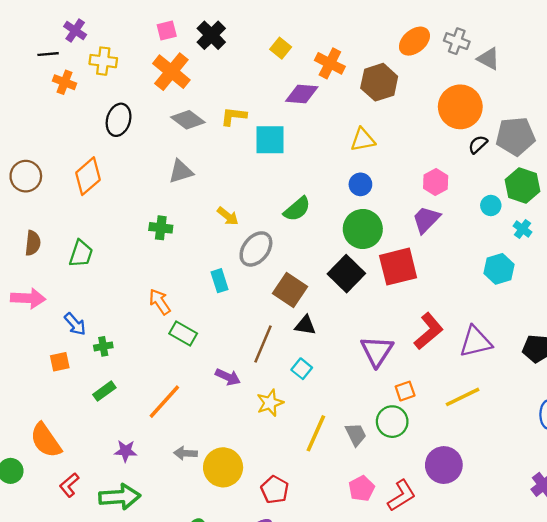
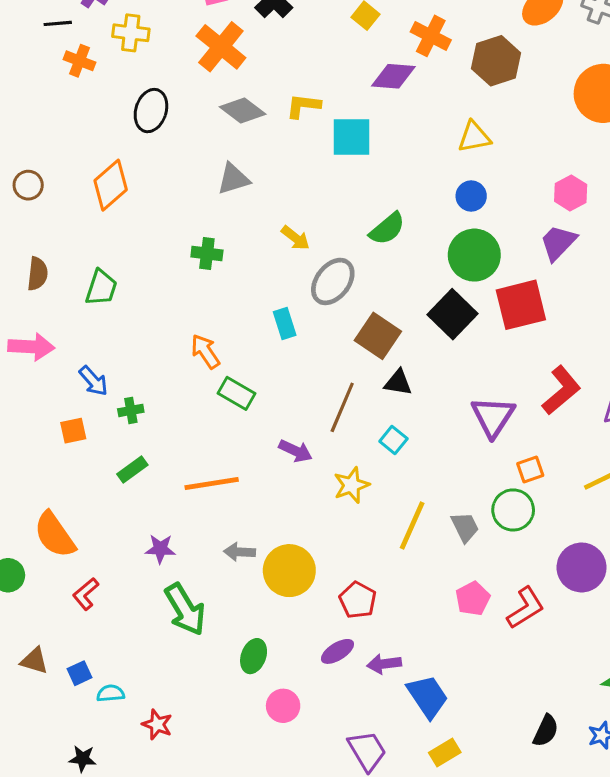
brown circle: (26, 176) -> (28, 185), size x0.7
orange line: (164, 402) -> (212, 484), turned 39
green arrow: (120, 497) -> (185, 609), moved, turned 63

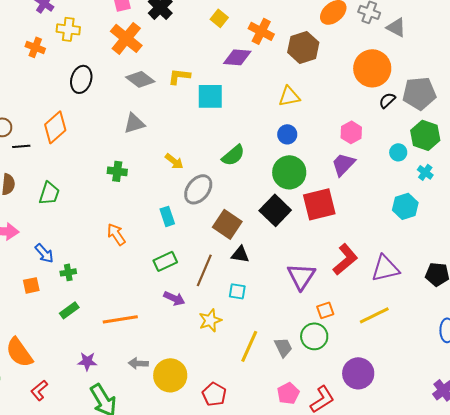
black line: (58, 23) -> (21, 146), moved
green rectangle: (236, 393) -> (165, 261), moved, turned -55
cyan square: (393, 440) -> (237, 291), turned -30

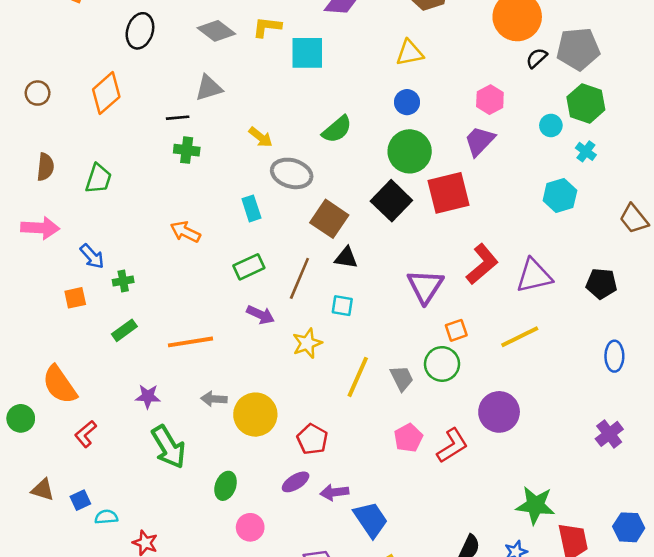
black line: (21, 146) -> (178, 118), moved
gray ellipse: (198, 189) -> (292, 173), turned 68
orange arrow: (116, 234) -> (185, 232), turned -30

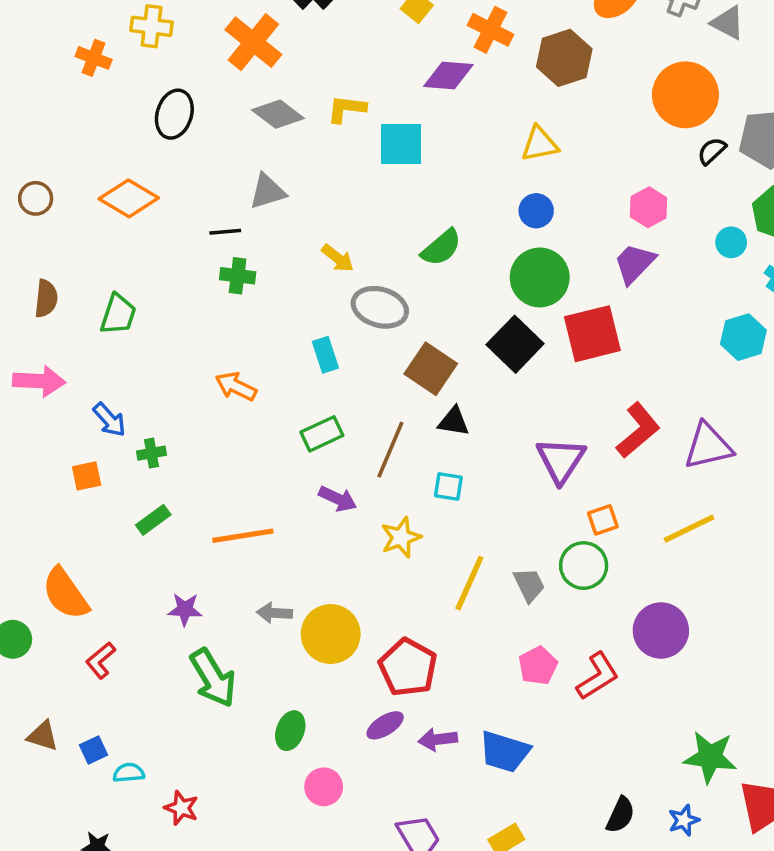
orange diamond: (106, 93) -> (129, 198), turned 72
red pentagon: (312, 439) -> (408, 667), size x1.4
blue trapezoid: (371, 520) -> (505, 752), moved, turned 141

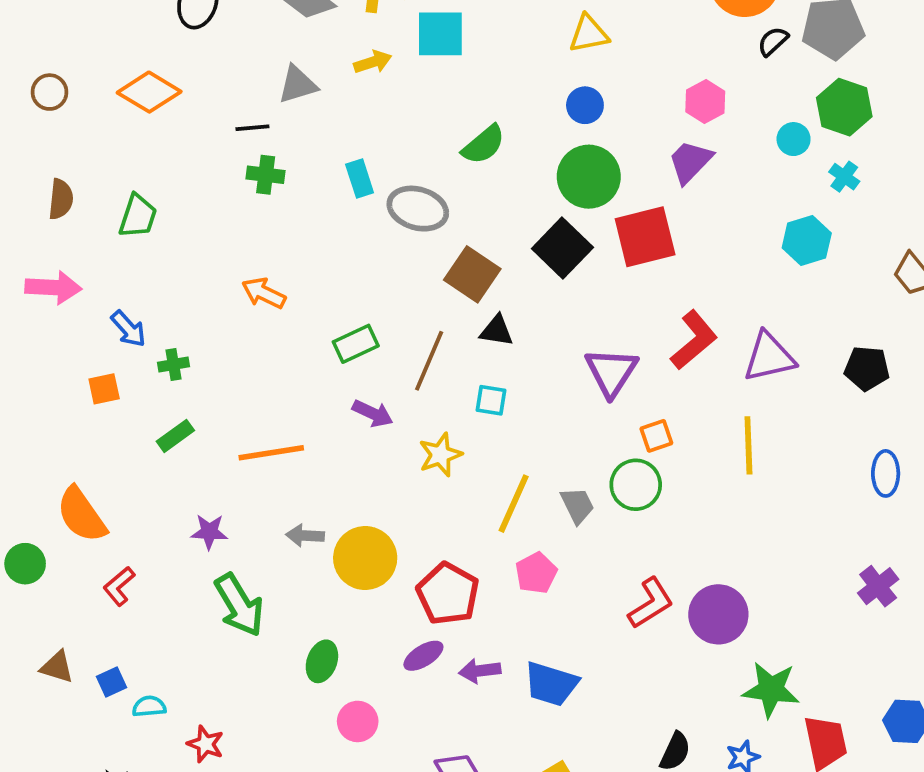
yellow arrow: (338, 258) -> (373, 62), moved, turned -56
cyan rectangle: (325, 355) -> (360, 179), moved
yellow line: (689, 529) -> (748, 445), turned -66
purple circle: (661, 631) -> (718, 614), moved
pink pentagon: (538, 666) -> (536, 573), moved

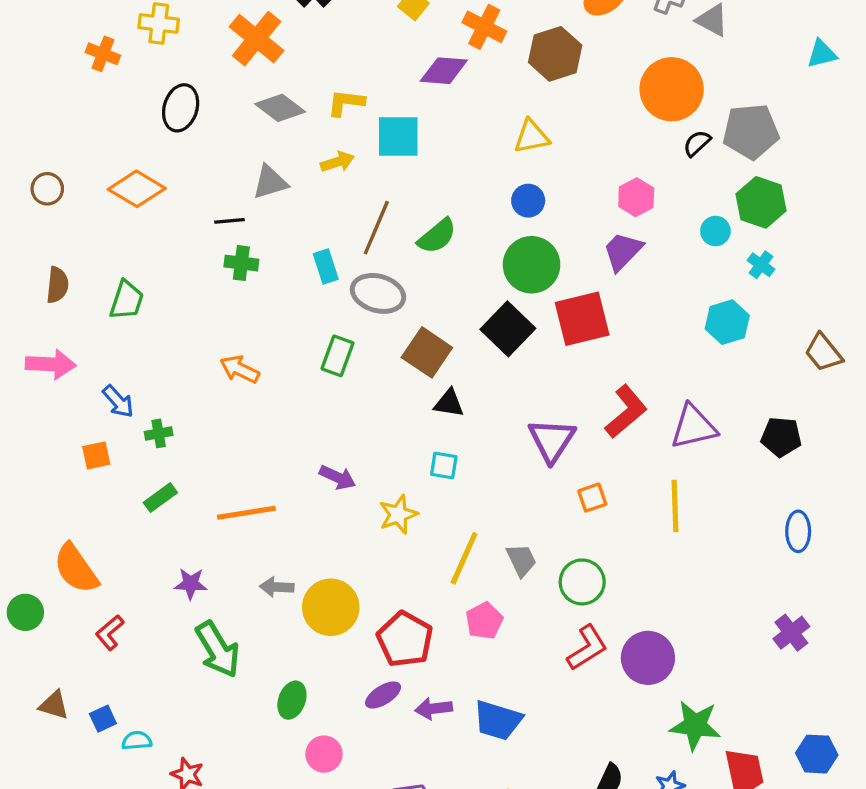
green rectangle: (356, 344) -> (337, 356), moved, turned -45
brown line: (429, 361) -> (376, 228), moved
green circle: (636, 485) -> (582, 582), moved

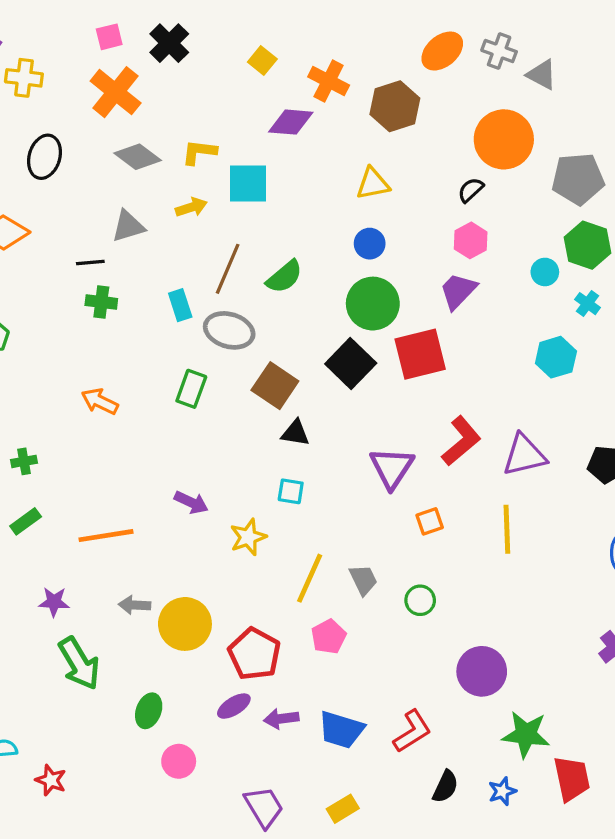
black semicircle: (697, 143) -> (471, 190), moved
green circle: (582, 582) -> (420, 600), size x0.7
red L-shape: (587, 648) -> (412, 731), moved

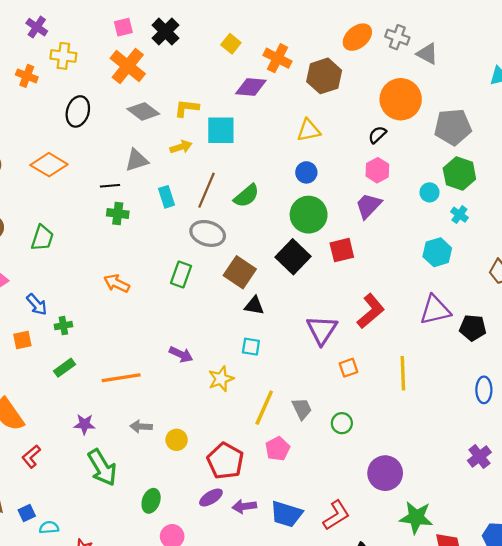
cyan rectangle: (180, 305) -> (167, 197), moved
red square: (420, 354) -> (342, 250), size x0.7
purple triangle: (524, 455) -> (435, 310), moved
yellow circle: (185, 624) -> (177, 440), size x0.6

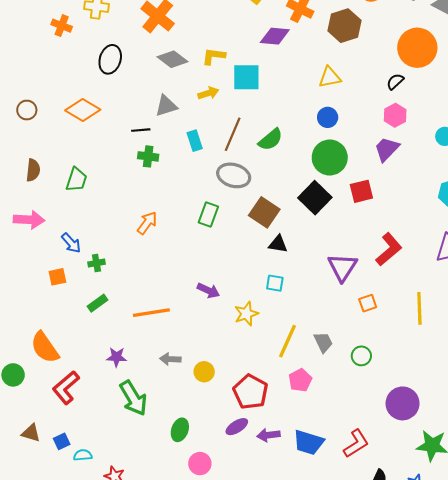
orange arrow: (117, 283) -> (147, 223), turned 100
red L-shape: (31, 456) -> (66, 388), size x1.5

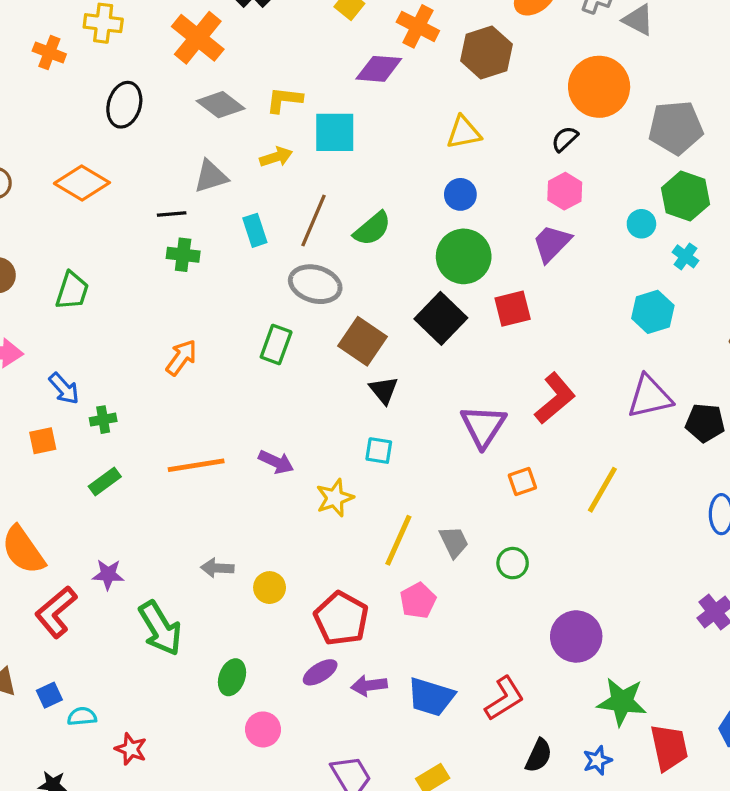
black triangle: (278, 244) -> (384, 390), turned 42
yellow line: (419, 308) -> (602, 490), turned 32
orange line: (151, 313) -> (196, 465), moved
purple star: (117, 357) -> (108, 574), moved

